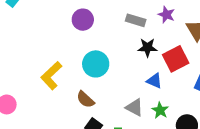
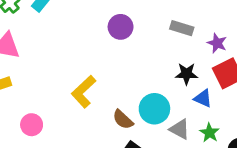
purple star: (166, 15) -> (217, 43), moved
black star: (147, 48) -> (186, 74), moved
cyan circle: (96, 64) -> (154, 109), moved

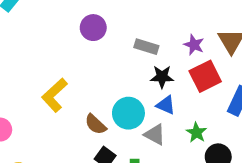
gray rectangle: (182, 28) -> (146, 47), moved
blue triangle: (203, 98) -> (166, 105), moved
green star: (209, 133) -> (196, 133), moved

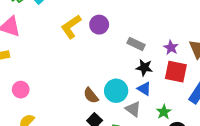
red square: (205, 76) -> (176, 72), turned 30
yellow L-shape: (55, 95) -> (71, 27), moved

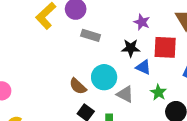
gray rectangle: (136, 44) -> (91, 35), moved
purple star: (171, 47) -> (142, 22), moved
blue triangle: (144, 89) -> (143, 67), moved

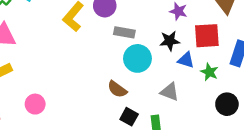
cyan circle: (104, 77) -> (137, 58), moved
green star: (158, 92) -> (209, 72), moved

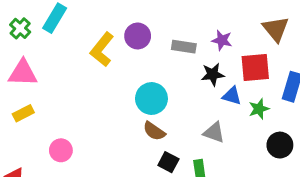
gray rectangle: (124, 32) -> (184, 47), moved
cyan circle: (137, 58) -> (151, 99), moved
green star: (209, 72) -> (259, 109), turned 30

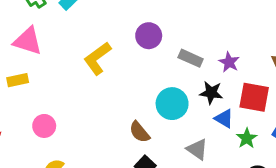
yellow L-shape: (102, 49) -> (97, 58), moved
cyan circle: (151, 99) -> (172, 104), moved
green star: (259, 109) -> (247, 138), turned -30

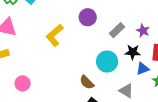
gray rectangle: (191, 58) -> (117, 30), turned -63
blue triangle: (224, 119) -> (143, 69), turned -48

